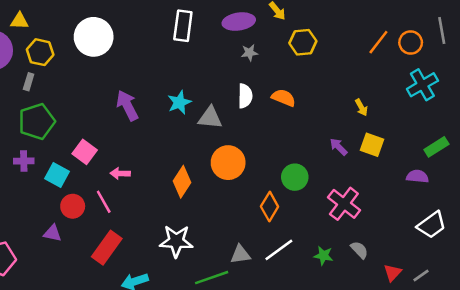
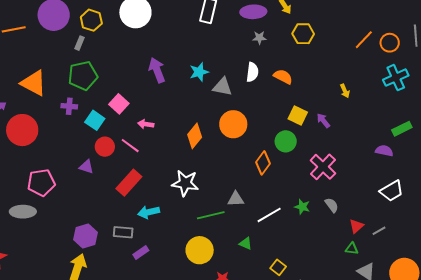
yellow square: (372, 145) -> (298, 116), moved
pink line: (104, 202) -> (130, 146), turned -30
white line: (279, 250) -> (269, 215), moved

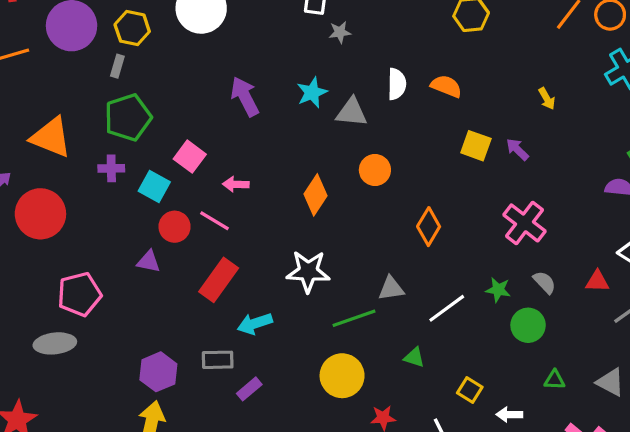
gray star: (259, 38) -> (340, 32), moved
orange circle: (233, 124) -> (375, 170), size x0.7
green circle: (286, 141) -> (528, 325), moved
red triangle: (356, 226) -> (597, 281), moved, turned 49
green triangle: (352, 249) -> (555, 380), moved

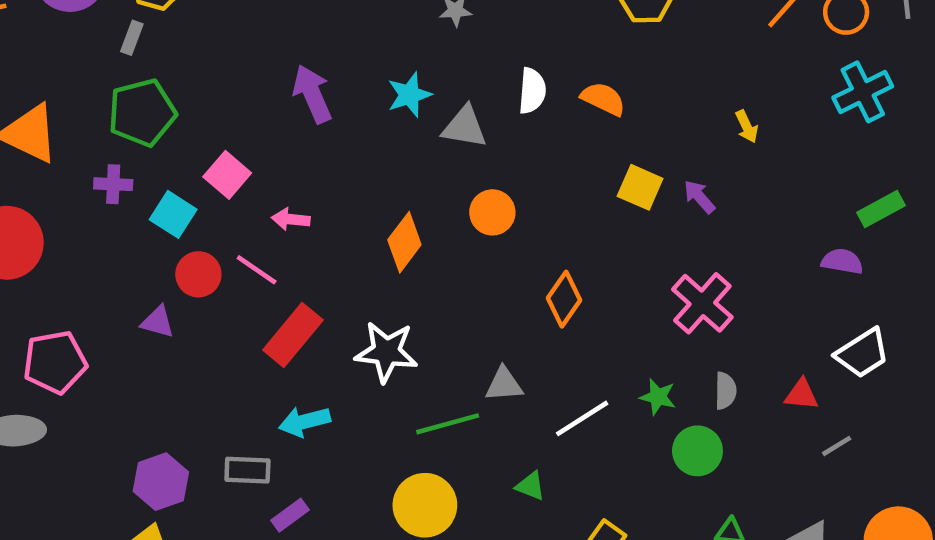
red rectangle: (219, 280) -> (293, 335), moved
gray semicircle: (545, 282) -> (725, 391), turned 40

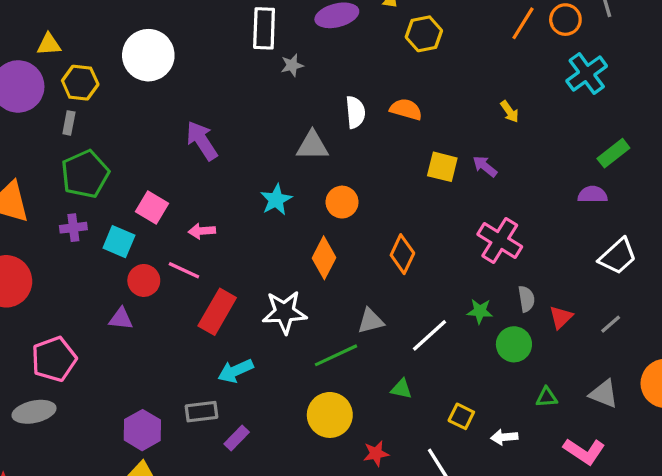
cyan star: (409, 95) -> (276, 200), moved
orange diamond: (404, 242) -> (324, 258), moved
red triangle: (801, 394) -> (561, 317), moved, turned -40

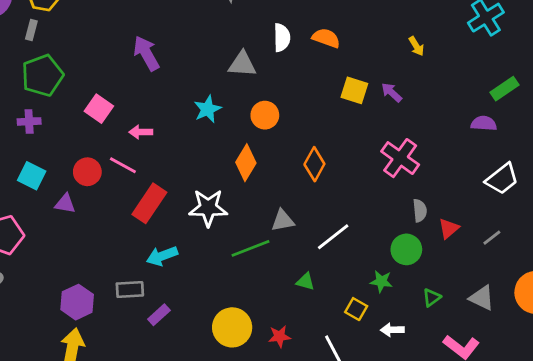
cyan square: (119, 242) -> (32, 176), moved
green star: (480, 311) -> (381, 281), moved
green triangle: (547, 397) -> (432, 297), turned -36
yellow circle: (330, 415) -> (232, 327), moved

